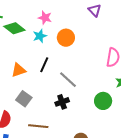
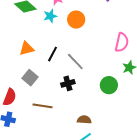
black line: (44, 65) -> (52, 54), moved

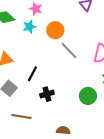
black line: (52, 54) -> (32, 74), moved
gray line: (75, 61) -> (69, 50), moved

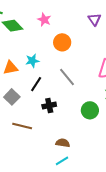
cyan star: (29, 27) -> (32, 61), moved
gray line: (69, 50) -> (67, 77), moved

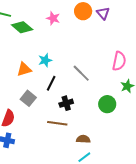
orange circle: (62, 42) -> (83, 11), moved
brown line: (22, 126) -> (57, 123), moved

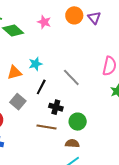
black cross: (66, 103) -> (56, 107), turned 32
green circle: (107, 104) -> (78, 122), moved

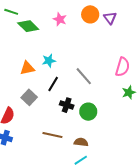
green circle: (78, 122) -> (88, 112), moved
brown line: (47, 127) -> (52, 135), moved

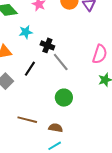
cyan star: (49, 61) -> (26, 32), moved
black cross: (67, 105) -> (47, 45), moved

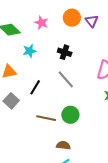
black cross: (47, 45) -> (65, 52), moved
brown line: (27, 120) -> (46, 118), moved

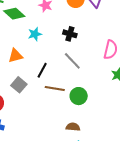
brown line: (46, 118) -> (55, 89), moved

